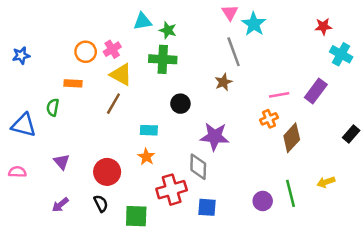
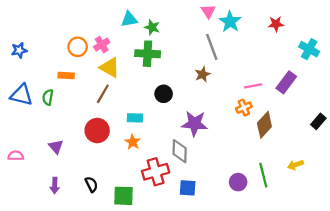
red star: (323, 26) -> (276, 24), moved
blue triangle: (24, 125) -> (21, 95), moved
red circle: (107, 172) -> (97, 131), moved
purple arrow: (60, 205) -> (55, 186), turned -49

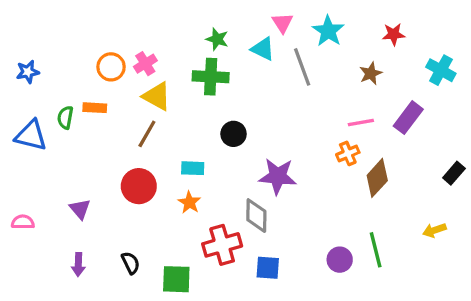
pink triangle: (208, 11) -> (283, 23), moved
cyan triangle: (129, 19) -> (263, 49), moved, turned 36
brown star: (203, 74) -> (371, 73), moved
green semicircle: (48, 97) -> (65, 118), moved
yellow arrow: (295, 165) -> (434, 230), moved

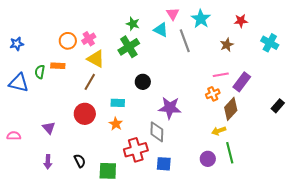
green cross: (211, 77) -> (129, 47), turned -35
purple rectangle: (408, 118) -> (242, 82), moved
yellow arrow: (434, 230) -> (219, 131), moved

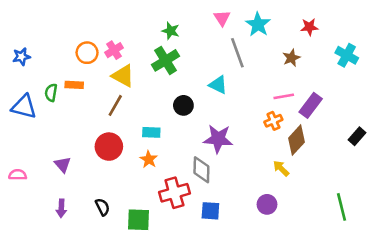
cyan triangle: (161, 30) -> (218, 85), moved
yellow arrow: (219, 131) -> (281, 168), turned 64
green line: (230, 153) -> (342, 207), moved

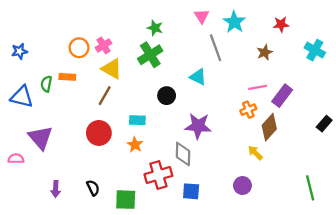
purple triangle: (63, 165) -> (40, 138), moved, size x1.6

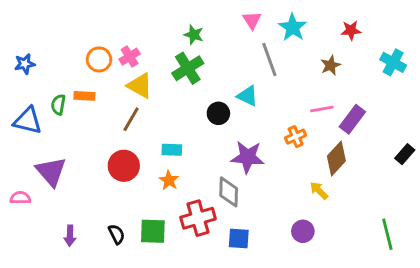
black circle: (167, 96) -> (218, 113), moved
orange cross: (248, 110) -> (296, 137), moved
green square: (126, 200) -> (153, 231), moved

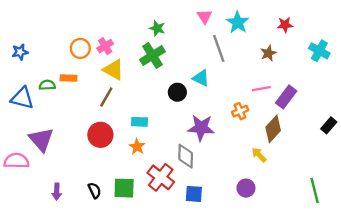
green semicircle: (58, 105) -> (47, 85), turned 77
pink semicircle: (20, 198) -> (16, 161), size x1.5
red cross: (198, 218) -> (161, 177), turned -36

